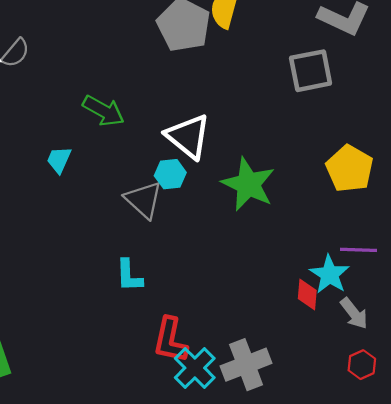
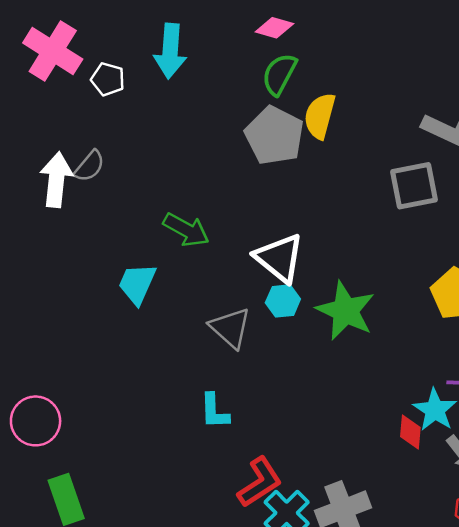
cyan trapezoid: (59, 160) -> (137, 284), size x1.4
cyan hexagon: (170, 174) -> (283, 301), moved
red L-shape: (170, 340) -> (260, 482), turned -135

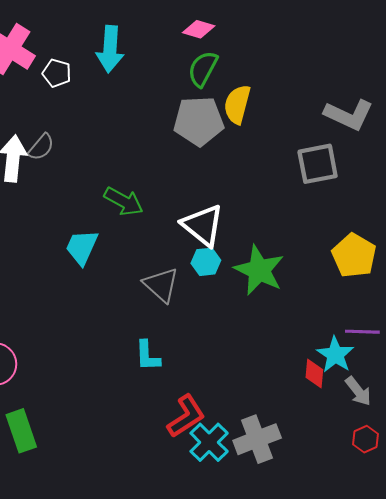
gray pentagon: (274, 136) -> (199, 121), turned -30

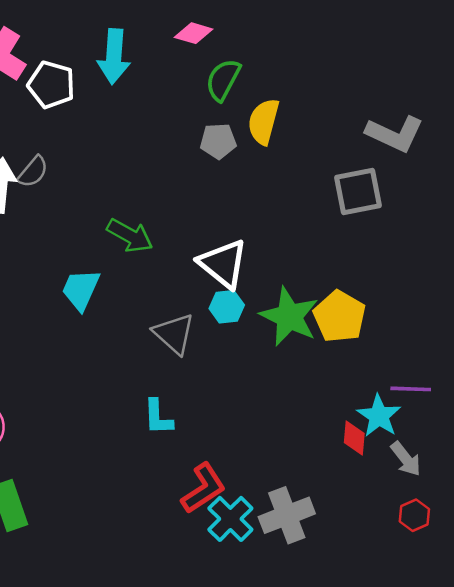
pink diamond: (199, 29) -> (194, 33), moved
white pentagon: (57, 73) -> (51, 85), size x1.4
gray pentagon: (199, 121) -> (218, 141), size x0.6
yellow pentagon: (354, 256) -> (340, 317), moved

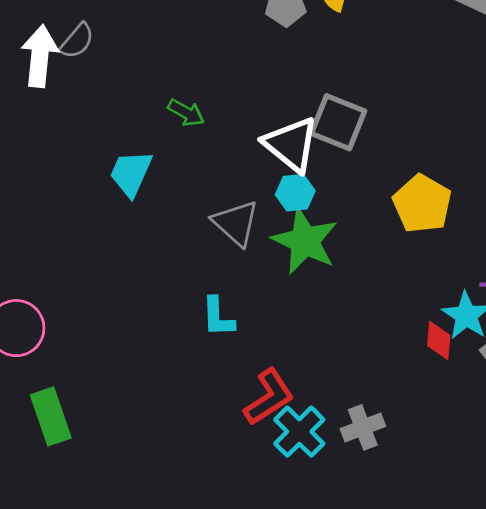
gray square: (358, 191) -> (338, 122), moved, turned 33
green arrow: (130, 236) -> (186, 113), size x0.7
green star: (289, 317) -> (305, 241), moved
gray cross: (287, 515) -> (363, 427), size x0.7

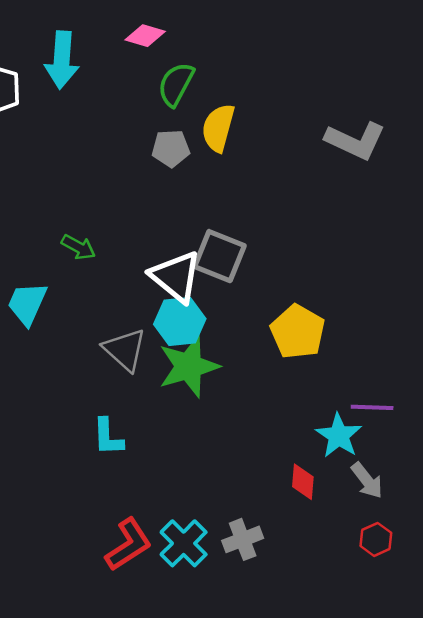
cyan hexagon: (295, 193) -> (180, 321), size x1.4
green star: (305, 241) -> (189, 366), turned 30
red diamond: (439, 340) -> (303, 482), moved
red L-shape: (269, 397) -> (128, 545), moved

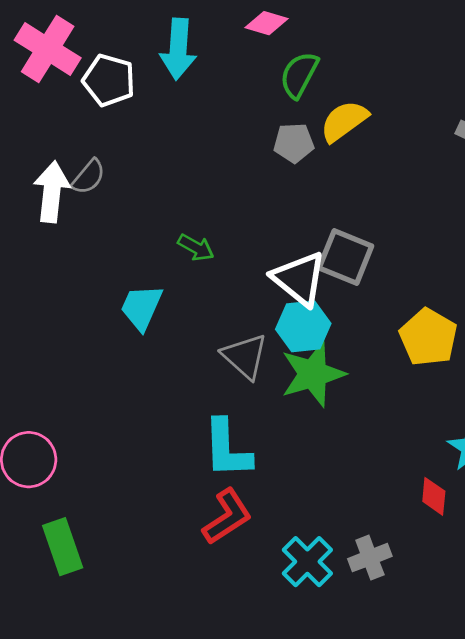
yellow semicircle: (218, 128) -> (344, 121), turned 39
cyan L-shape: (108, 437) -> (227, 449), size x1.5
red L-shape: (128, 545) -> (227, 517), moved

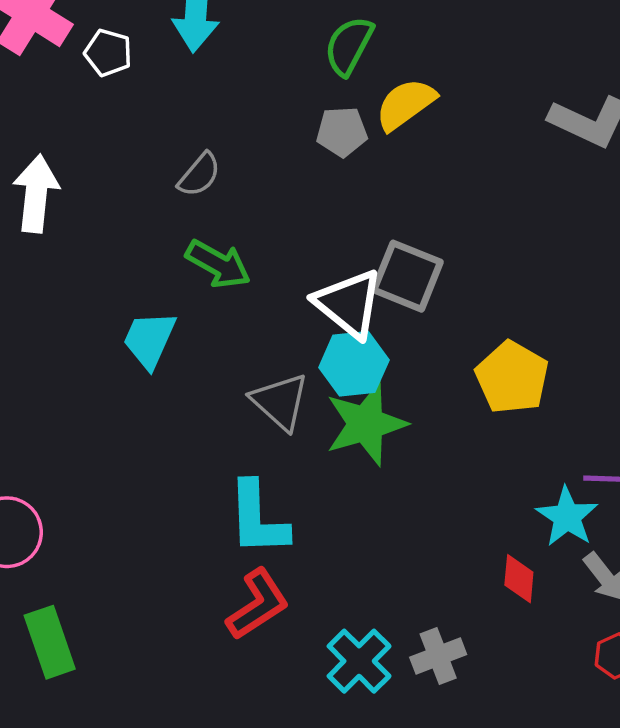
white pentagon: (109, 80) -> (108, 53), size x0.7
gray semicircle: (88, 177) -> (199, 175), moved
green arrow: (196, 248) -> (218, 264), size x1.4

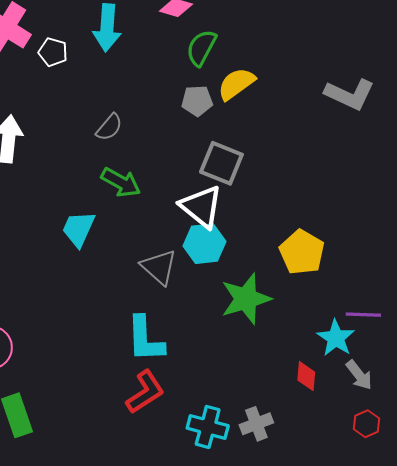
gray square: (407, 276) -> (221, 163), moved
green star: (366, 424) -> (246, 299), moved
cyan cross: (359, 661) -> (208, 427), turned -30

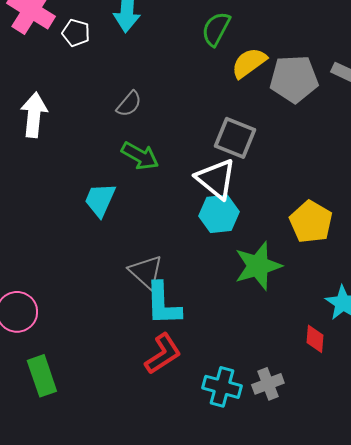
gray pentagon: (197, 101) -> (294, 79), moved, size x1.6
gray triangle: (159, 267) -> (146, 272), moved

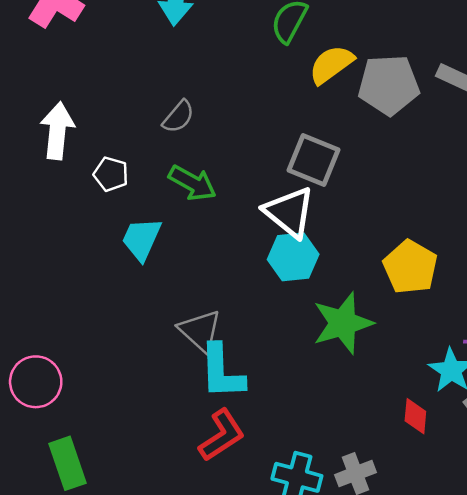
white pentagon: (76, 33) -> (111, 174), moved

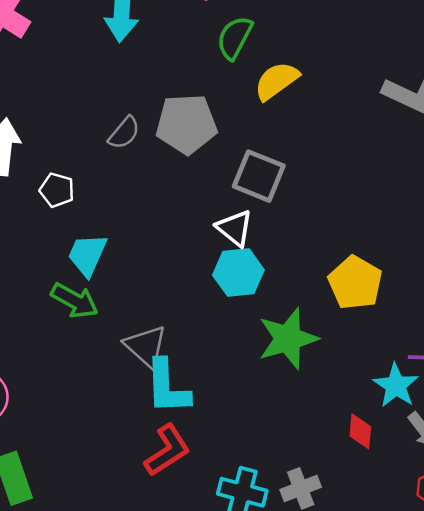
gray pentagon: (389, 85) -> (186, 124), moved
green arrow: (192, 183) -> (75, 300), moved
white triangle: (289, 212) -> (235, 228), size x0.7

